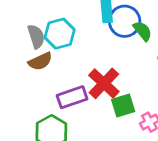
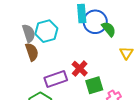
brown semicircle: (40, 61) -> (32, 52), turned -84
red cross: (104, 83) -> (80, 69), size x0.7

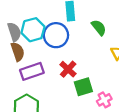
blue circle: (95, 22) -> (56, 35), moved
purple rectangle: (56, 79) -> (32, 71), moved

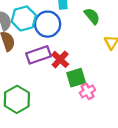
purple rectangle: (32, 71) -> (38, 55), moved
pink cross: (104, 100) -> (87, 91), moved

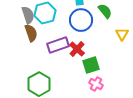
blue circle: (48, 24) -> (81, 20), moved
pink cross: (87, 91) -> (96, 84), moved, turned -32

